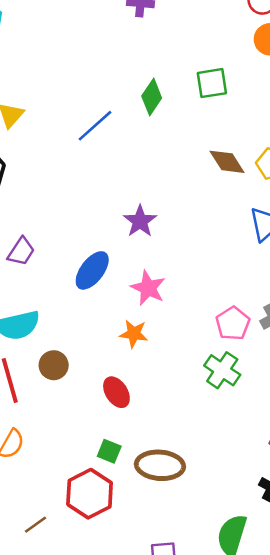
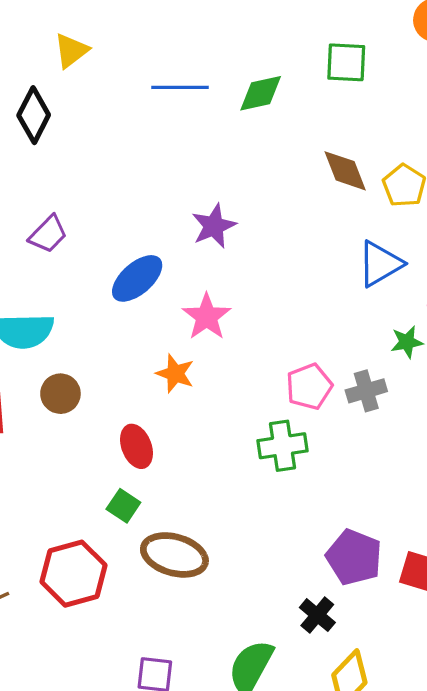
green diamond: (152, 97) -> (261, 93), moved, turned 32
blue line: (95, 126) -> (180, 87), turned 30
green cross: (222, 370) -> (283, 446), turned 36
green square: (109, 451) -> (123, 506), moved

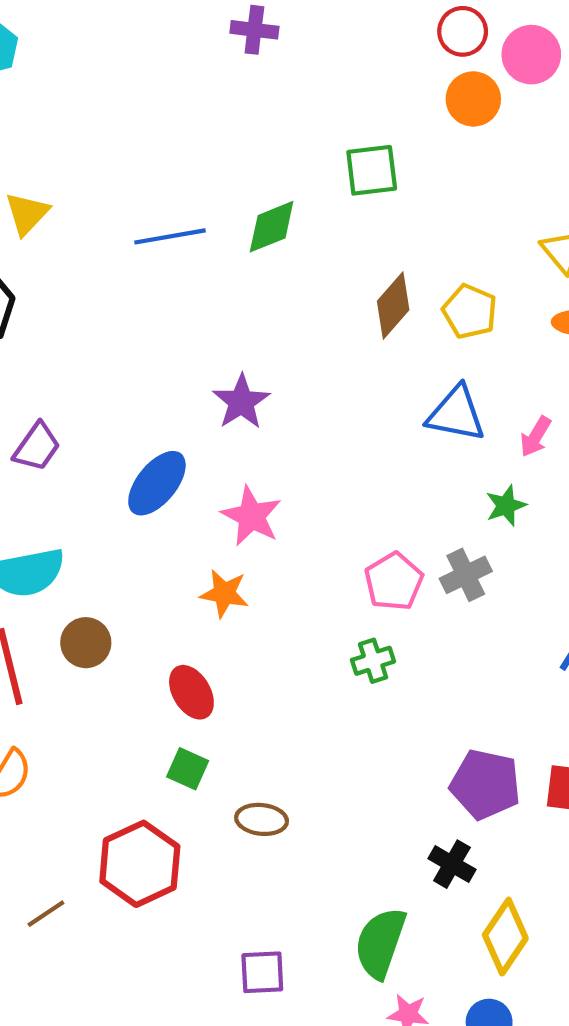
brown diamond: (345, 171) -> (393, 305), turned 72
blue triangle: (380, 264) -> (456, 414), turned 51
green cross: (283, 446) -> (373, 661), size x0.7
brown ellipse: (174, 555) -> (262, 819), size x0.6

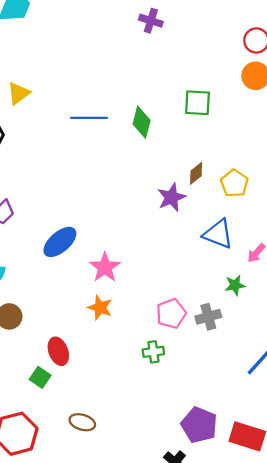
green diamond: (272, 227) -> (142, 122), turned -64
brown diamond: (393, 305) -> (196, 173), size x0.7
purple star: (241, 402) -> (172, 197), moved
orange star: (224, 593) -> (100, 308), moved
green square: (188, 769) -> (40, 377), moved

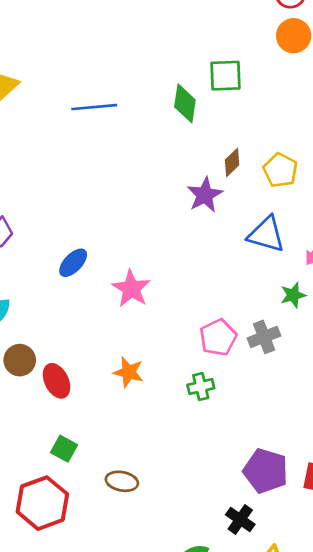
green diamond: (142, 122) -> (185, 103), moved
blue ellipse: (60, 242) -> (73, 263), size x0.7
orange star: (100, 308) -> (129, 372), moved
red ellipse: (58, 351) -> (57, 381), moved
green square: (40, 377) -> (64, 449), moved

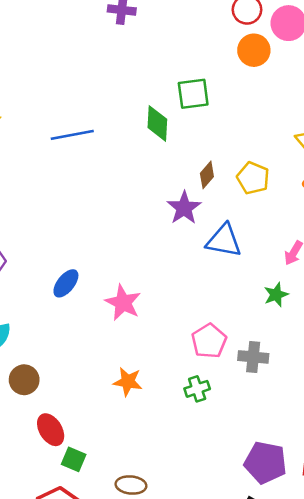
blue triangle: (266, 234) -> (224, 241), moved
gray cross: (264, 337) -> (253, 357), moved, turned 32
red ellipse: (57, 381) -> (51, 430), moved

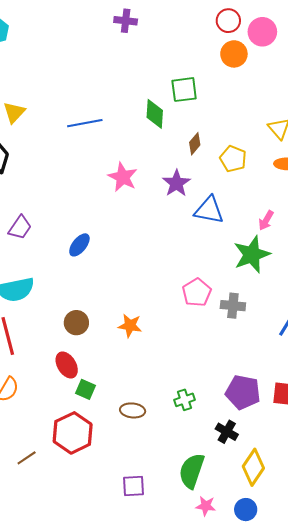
brown diamond: (207, 175) -> (195, 144), moved
green star: (276, 295) -> (252, 254), size x1.8
pink star: (123, 303) -> (123, 177), moved
brown circle: (24, 380) -> (76, 323), moved
green cross: (197, 389) -> (184, 400), moved

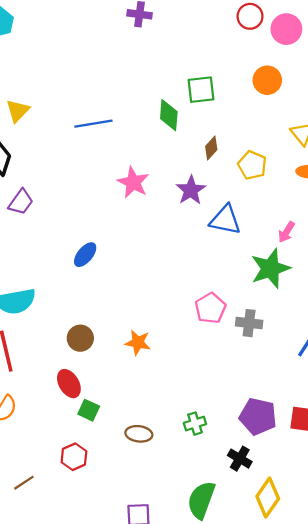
orange circle: (234, 54) -> (267, 80), moved
purple trapezoid: (20, 228) -> (21, 202), moved
red hexagon: (73, 433) -> (74, 457), size x0.6

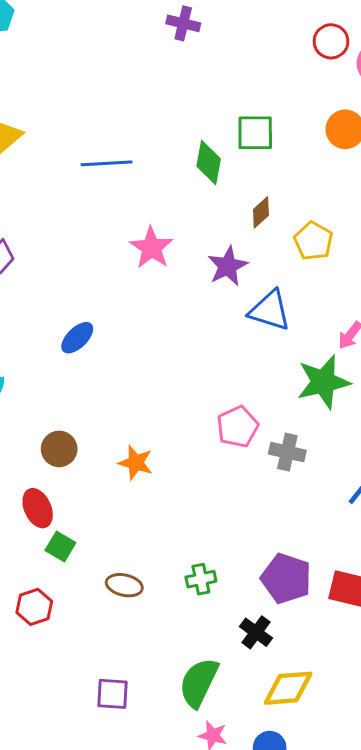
yellow diamond: (268, 497) -> (288, 688), turned 45

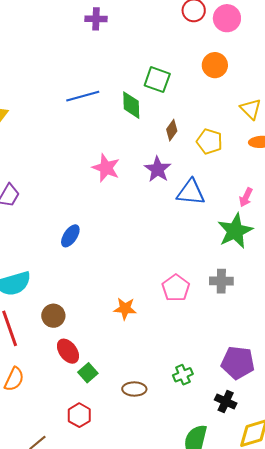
green square: (255, 133) -> (157, 80), turned 32
blue line: (106, 163) -> (83, 96), moved
pink pentagon: (238, 427) -> (176, 288), moved
brown circle: (59, 449) -> (53, 316), moved
green square: (60, 547) -> (88, 373), turned 30

